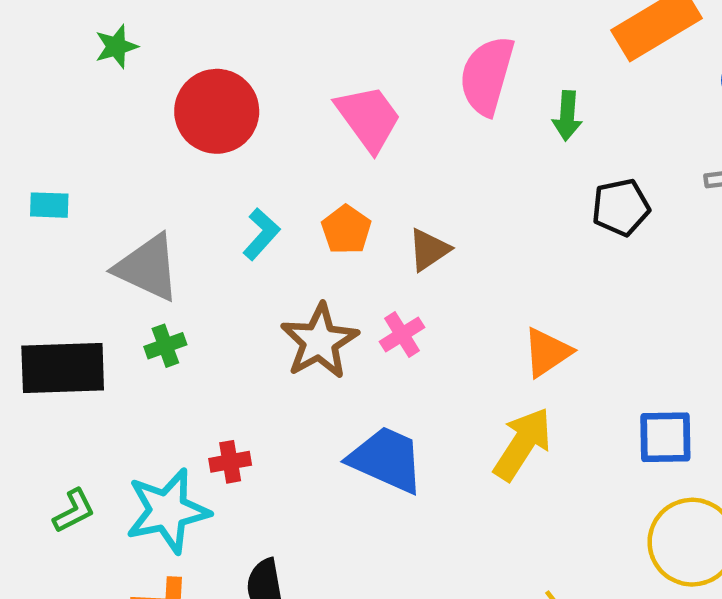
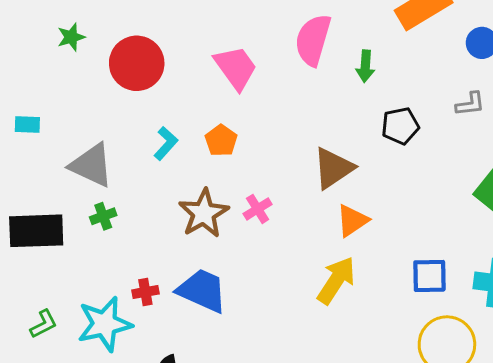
green star: (116, 47) -> (71, 37), moved
brown triangle: (429, 250) -> (333, 168), moved, size x1.5
blue trapezoid: (386, 460) -> (202, 291), moved

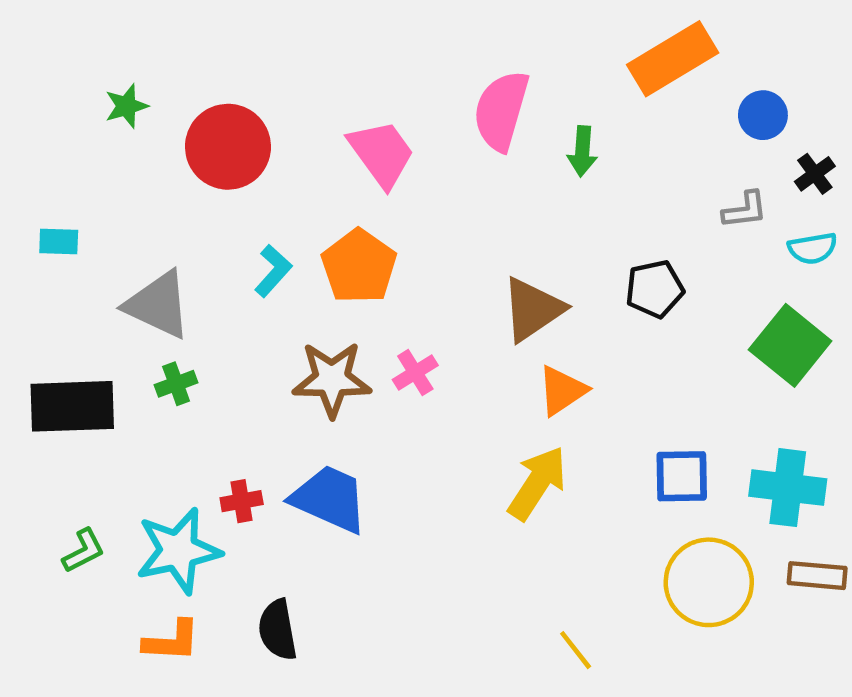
black pentagon: (400, 126) -> (655, 289), moved
orange pentagon: (221, 140) -> (359, 266), size x1.5
brown star: (204, 213) -> (332, 379), turned 30

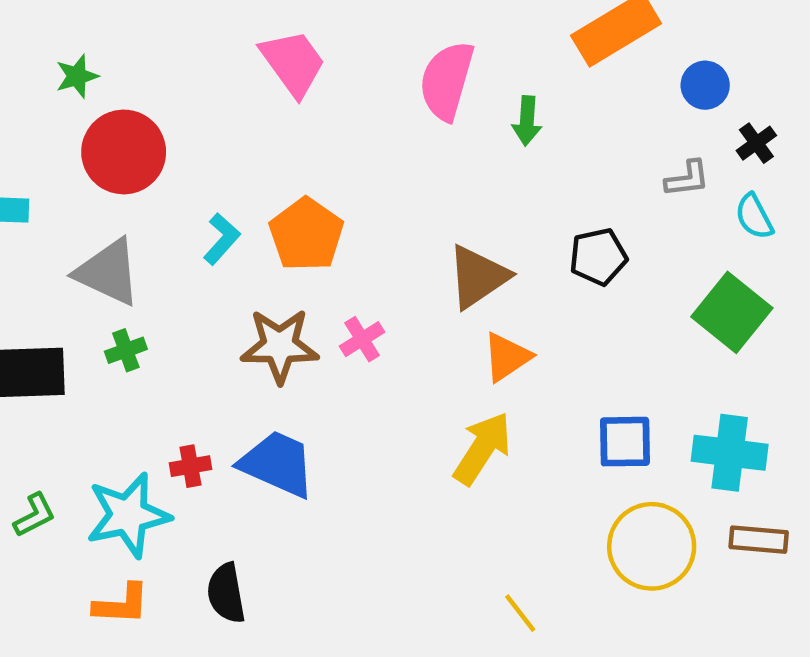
red circle: (228, 147) -> (124, 152), moved
pink trapezoid: (381, 154) -> (293, 63), moved
cyan semicircle: (813, 248) -> (754, 217), turned 72

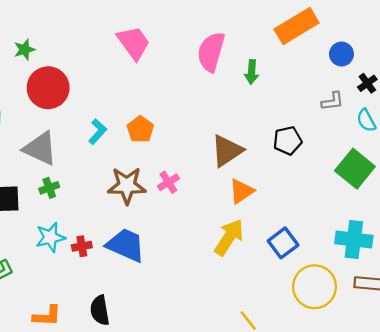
orange pentagon: (306, 234) -> (140, 129), size x0.7
blue square: (625, 442) -> (283, 243), moved, turned -36
cyan star: (128, 515) -> (50, 237), moved, size x0.7

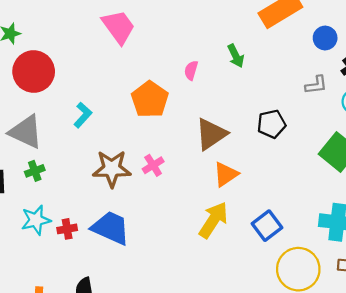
pink semicircle: (211, 52) -> (191, 70), moved, size x0.5
green arrow: (252, 72) -> (236, 56), turned -30
orange pentagon: (140, 129) -> (150, 99), moved, size x1.4

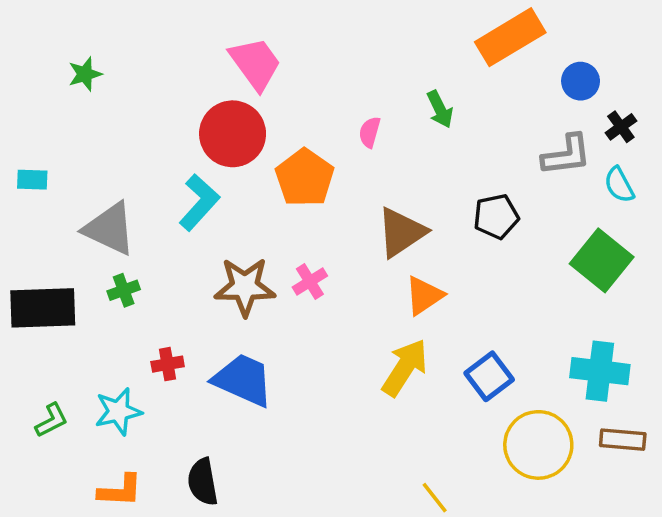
red circle: (34, 72) -> (233, 134), moved
gray L-shape: (316, 85) -> (566, 155), size x1.4
cyan L-shape: (83, 115) -> (199, 202), size x1.4
cyan star: (36, 220) -> (118, 412), moved
red cross: (67, 229) -> (168, 364), moved

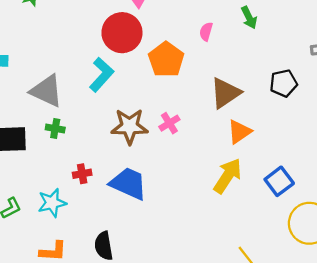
green cross: (124, 290) -> (55, 129), turned 30

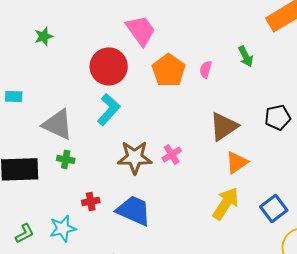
red circle: (122, 33) -> (109, 66), moved
orange pentagon: (166, 60) -> (169, 70), moved

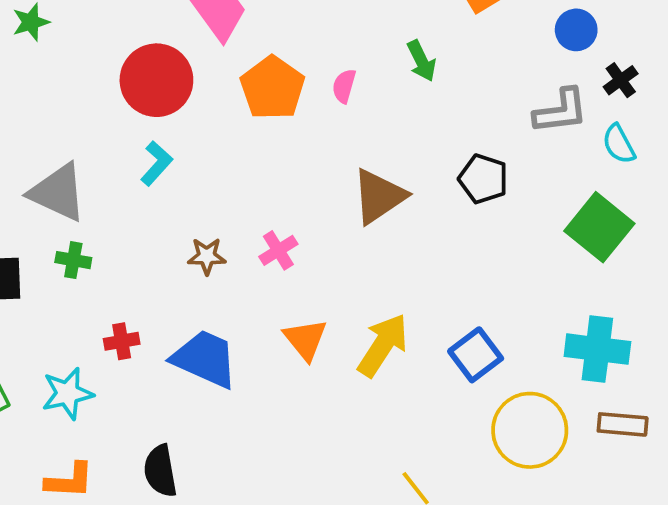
cyan L-shape: (109, 109) -> (156, 163), size x0.7
black pentagon: (278, 117) -> (483, 179), turned 30
brown star: (135, 157) -> (207, 256), size x0.6
orange triangle: (237, 162) -> (305, 339), moved, turned -35

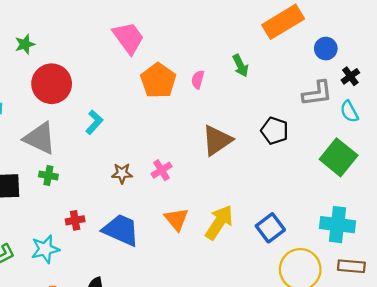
red circle: (156, 80) -> (52, 84), moved

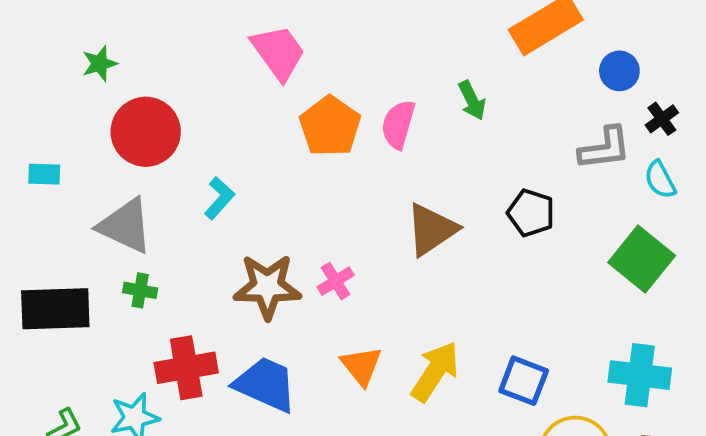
pink semicircle: (198, 79) -> (398, 124), size x1.5
brown star: (122, 173) -> (267, 287), size x1.8
red cross: (75, 220) -> (186, 368), size x1.8
blue square: (270, 228) -> (524, 381), turned -32

